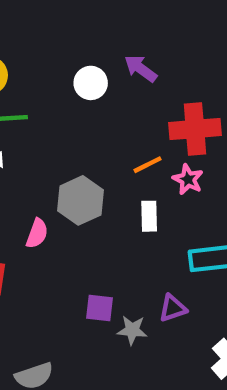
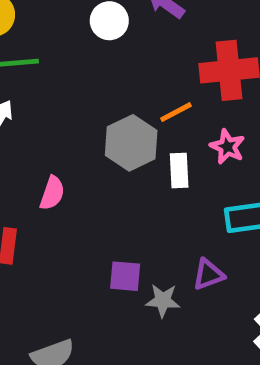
pink star: (188, 179) -> (227, 147), moved
gray hexagon: (81, 200) -> (131, 143), moved

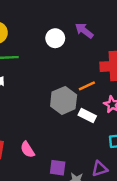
white rectangle: (179, 171) -> (87, 115), turned -63
pink semicircle: (52, 193) -> (27, 150), moved, turned 126

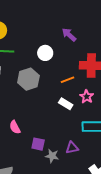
white circle: (55, 38) -> (45, 53), moved
gray hexagon: (64, 100) -> (28, 79), moved

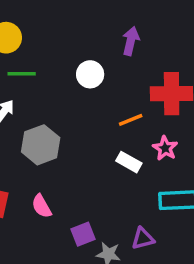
purple arrow: (69, 35) -> (131, 41), turned 63
gray hexagon: (28, 79) -> (41, 145), moved
purple square: (38, 144) -> (83, 234), turned -32

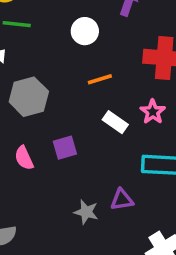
orange line: (131, 120) -> (100, 79), moved
purple square: (83, 234) -> (65, 148), moved

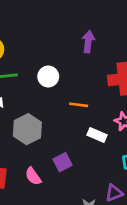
white circle: (85, 31) -> (48, 76), moved
orange line: (100, 79) -> (79, 105), turned 36

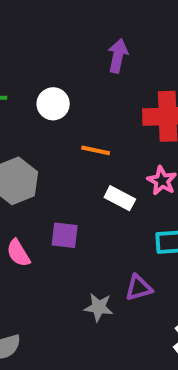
purple square: (63, 162) -> (65, 235), turned 30

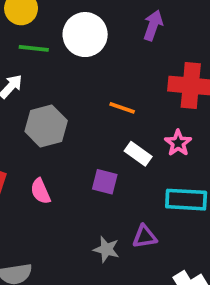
white circle: (53, 104) -> (85, 35), moved, size x1.5
purple square: (65, 235) -> (105, 182), moved

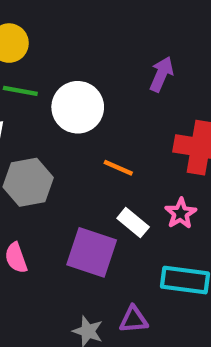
white circle: (85, 35) -> (78, 107), moved
purple square: (105, 182) -> (92, 252), size x1.6

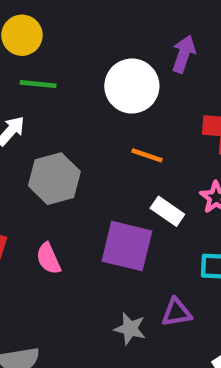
white circle: (78, 107) -> (132, 86), moved

